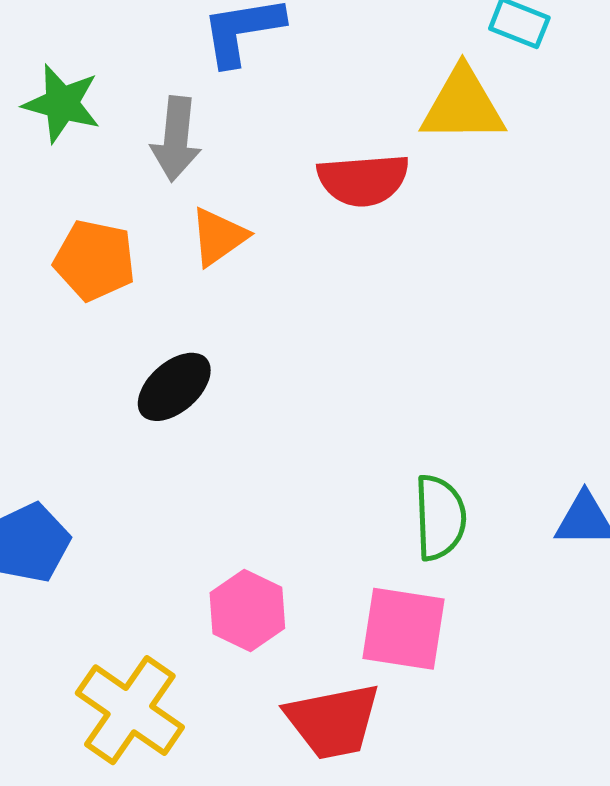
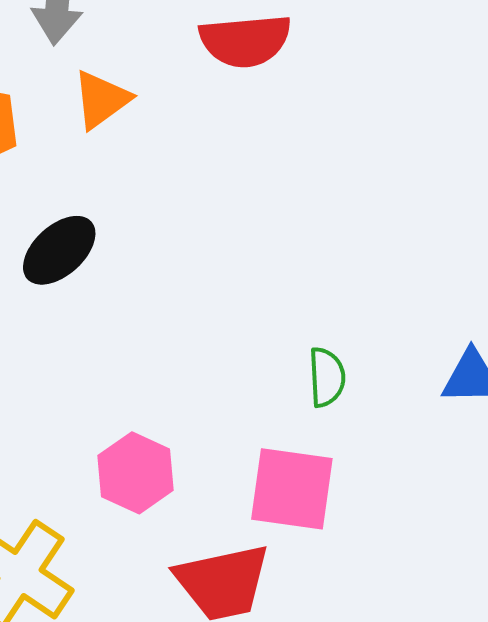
green semicircle: (440, 518) -> (327, 377), size x0.7

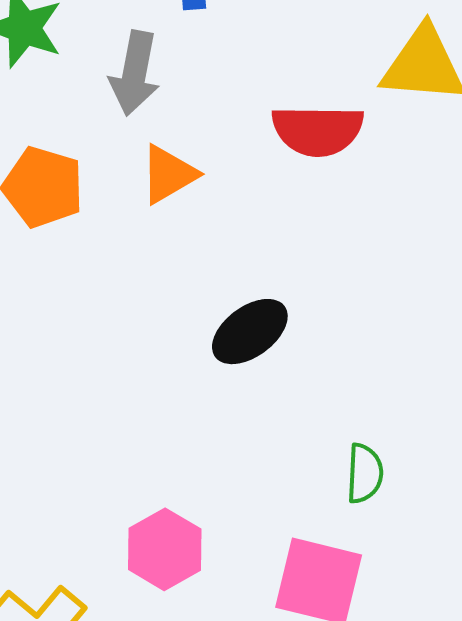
black ellipse: (59, 250) -> (250, 332), moved

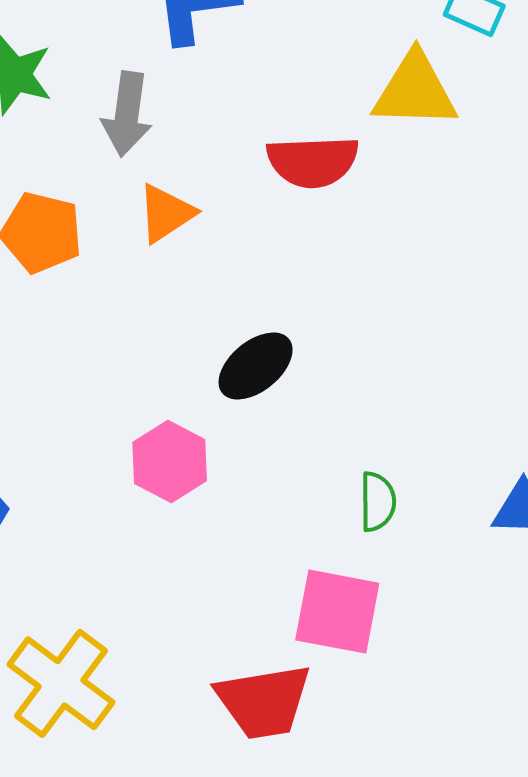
pink hexagon: (165, 549) -> (170, 461), moved

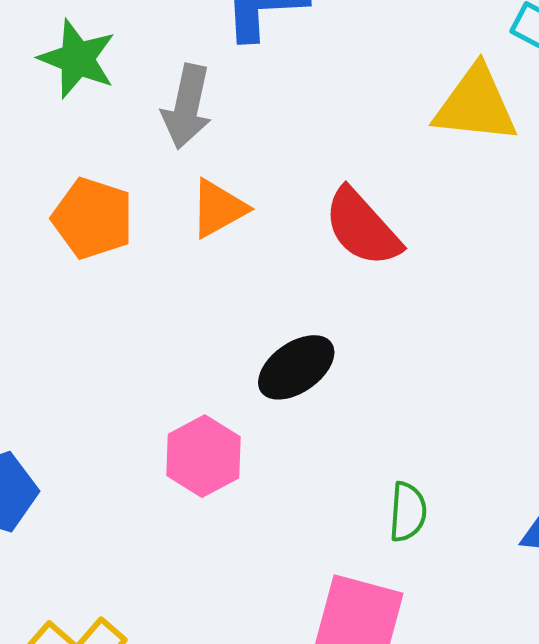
red semicircle: (313, 162) -> (362, 228), moved, turned 46

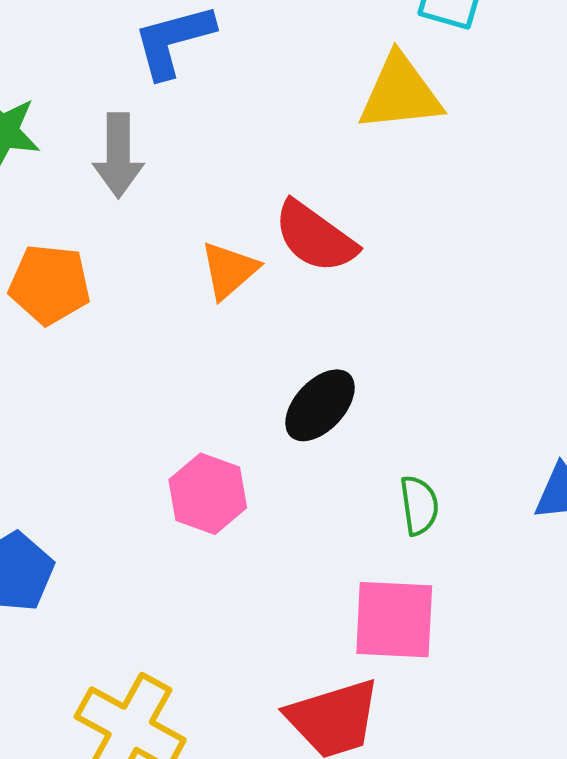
orange triangle: (218, 208) -> (229, 270), moved
black ellipse: (296, 367) -> (320, 405), moved

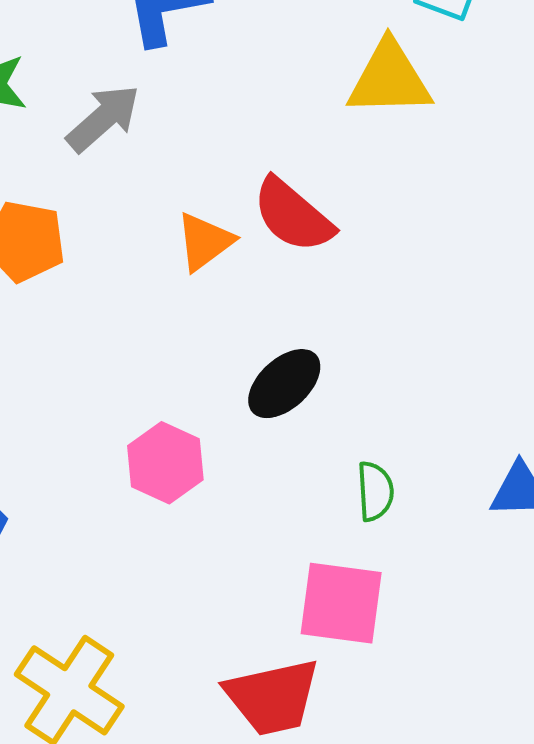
gray arrow: (118, 155) -> (103, 118), turned -136

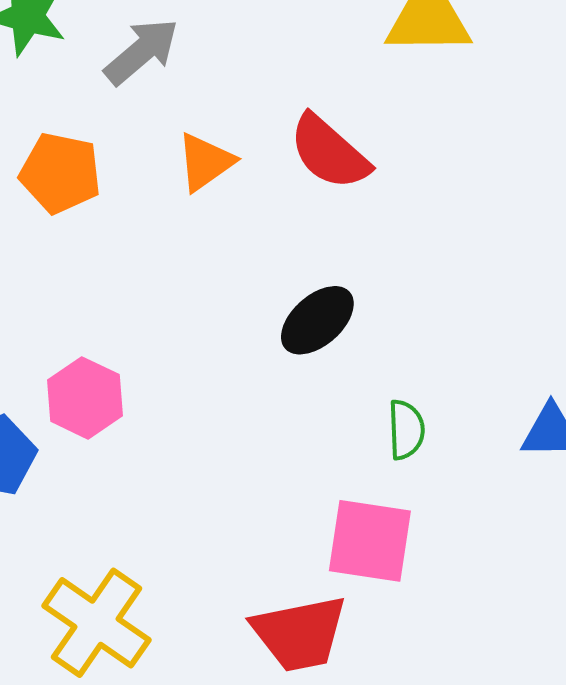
orange triangle: (205, 242) -> (205, 162), moved
pink hexagon: (165, 463) -> (85, 398), moved

